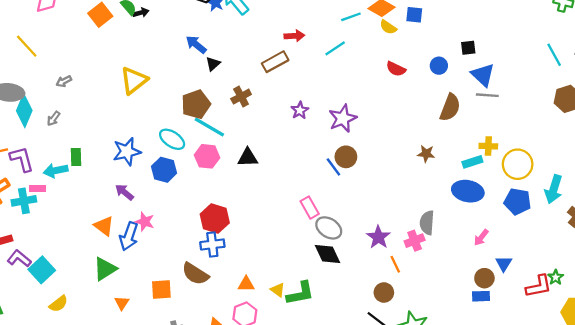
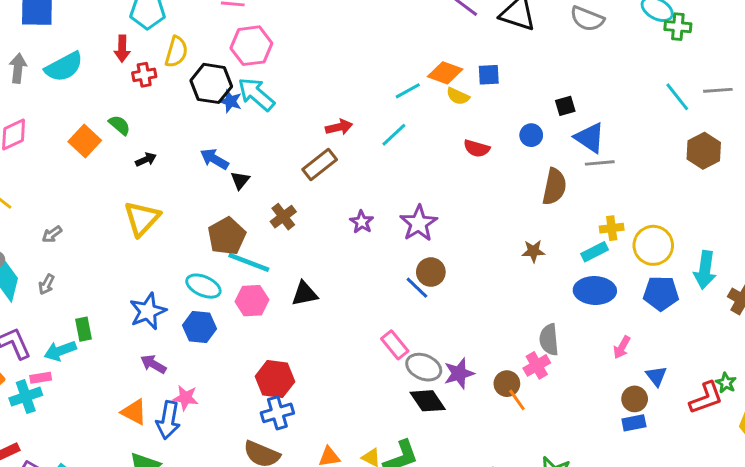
black arrow: (141, 13) -> (146, 160), moved
purple star: (378, 237) -> (459, 373), moved, turned 30
brown circle: (384, 293) -> (507, 384), moved

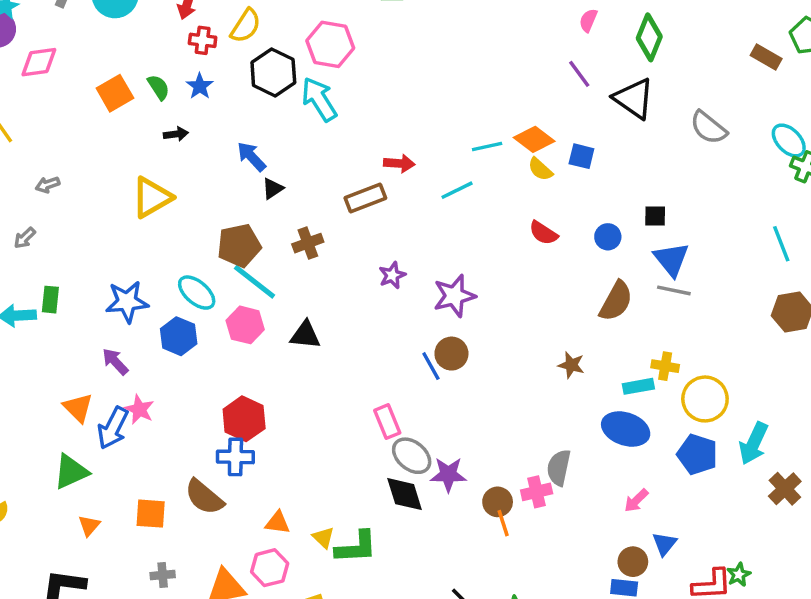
blue star: (230, 101) -> (200, 86), moved

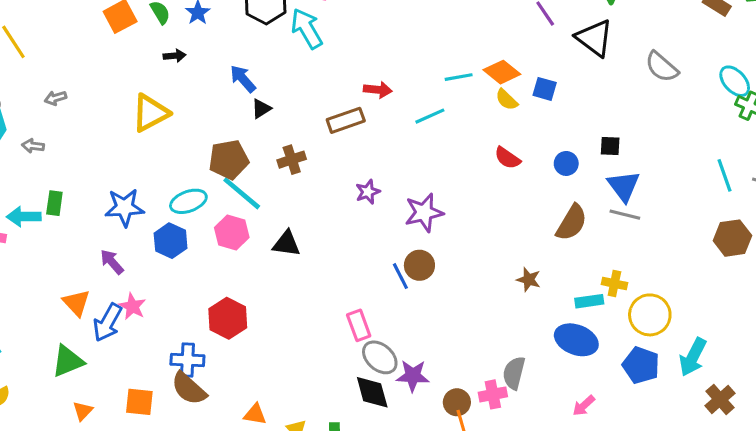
gray arrow: (25, 238) -> (33, 146), turned 50
cyan ellipse: (197, 293) -> (188, 201), turned -63
blue cross: (235, 457) -> (187, 360), moved

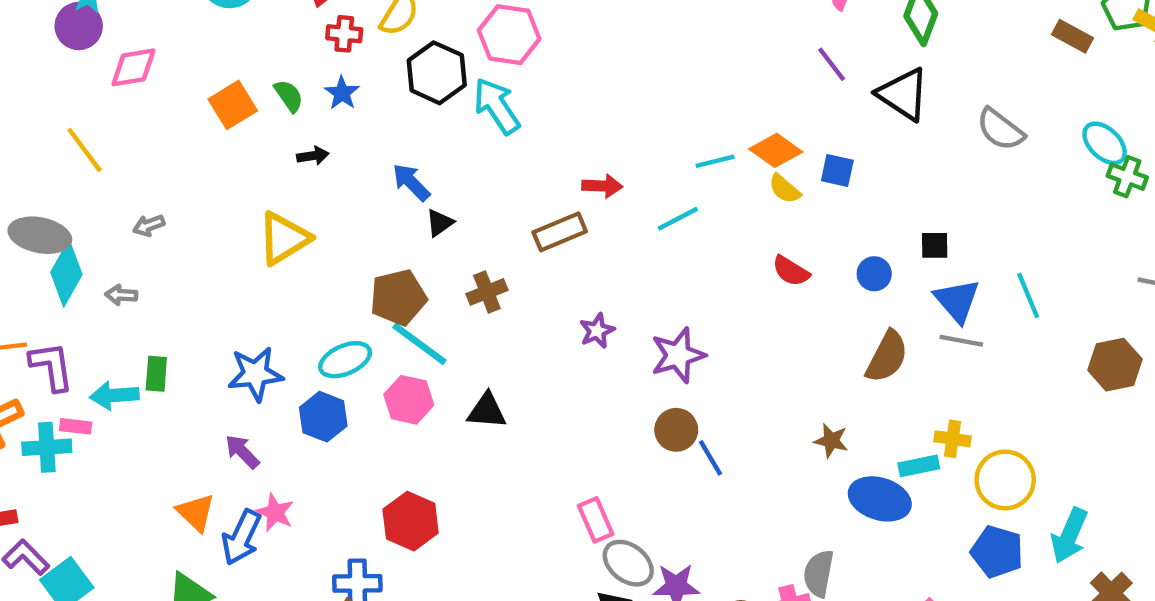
cyan line: (725, 175) -> (1028, 295), moved
blue line: (400, 276) -> (710, 458), moved
blue ellipse: (576, 340) -> (880, 499), moved

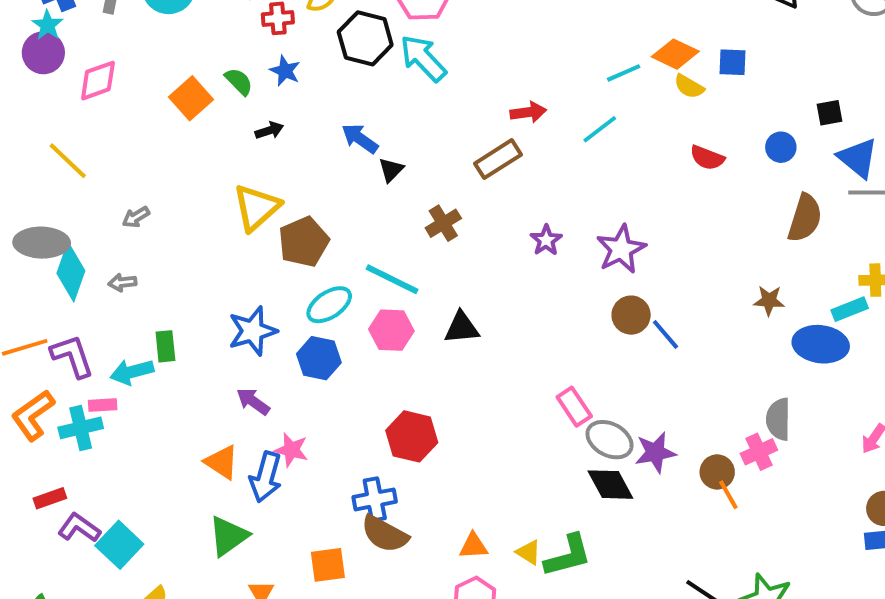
brown pentagon: (398, 297) -> (304, 242), moved

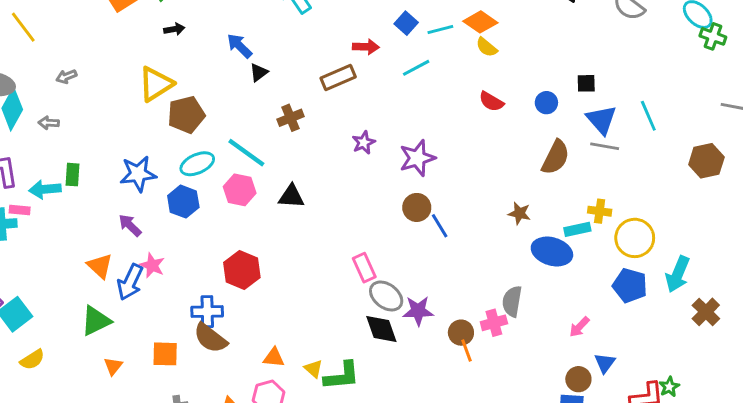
blue square: (732, 62) -> (406, 23), moved, turned 30

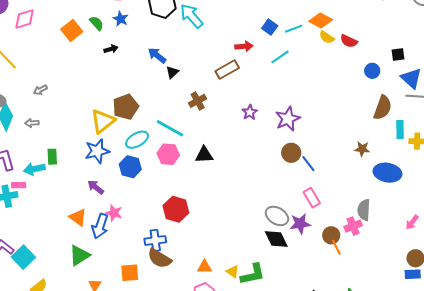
yellow triangle: (156, 84) -> (103, 121), moved
red semicircle: (491, 102) -> (349, 41), moved
cyan rectangle: (577, 229) -> (400, 129), moved, turned -72
pink rectangle: (364, 268) -> (312, 198), moved

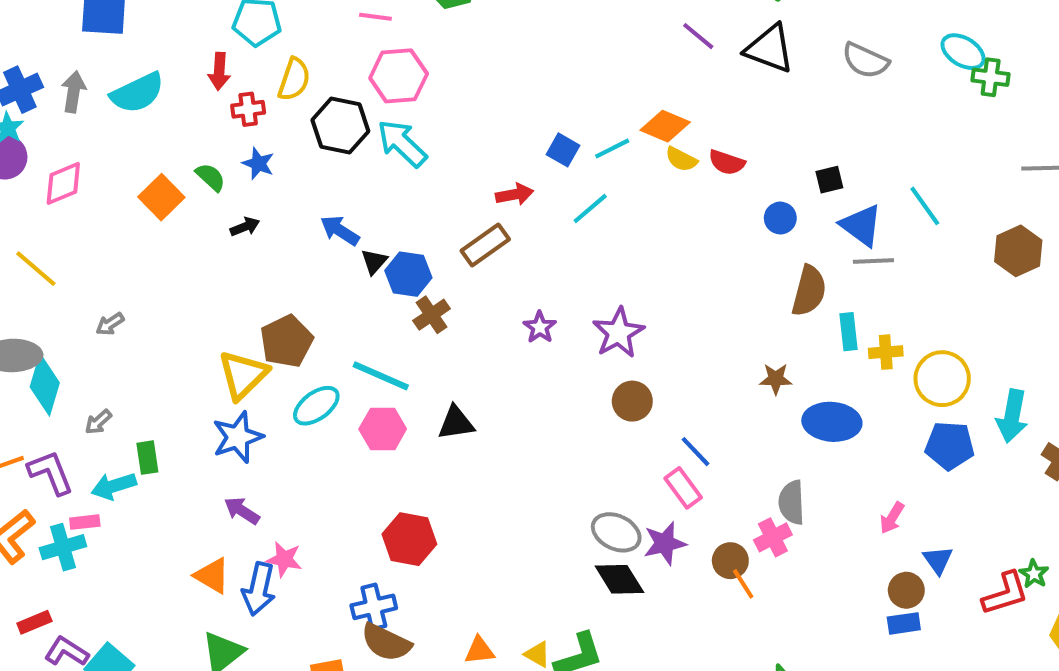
gray arrow: (32, 123) -> (98, 422), moved, turned -32
blue line: (308, 164) -> (695, 452), moved
blue hexagon: (130, 167) -> (408, 274), moved

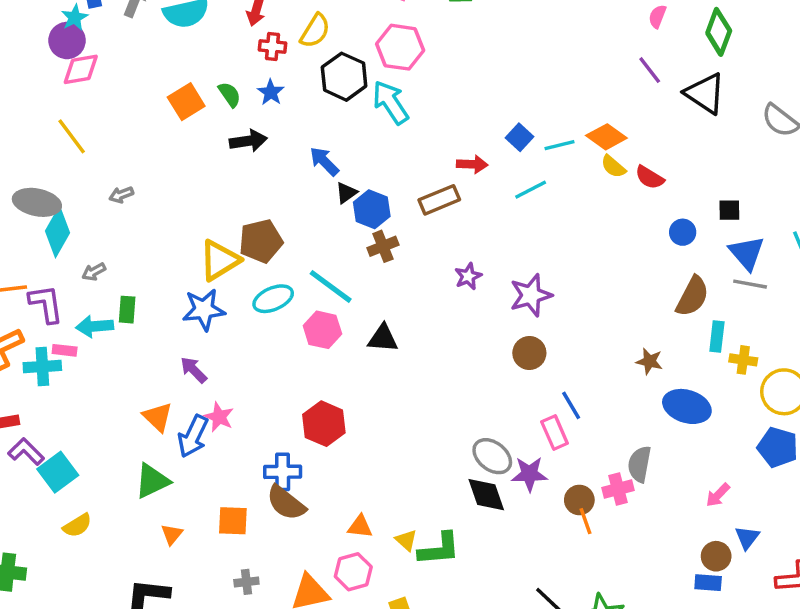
pink diamond: (63, 183) -> (81, 69), moved
black arrow: (245, 227) -> (248, 141), size x1.5

